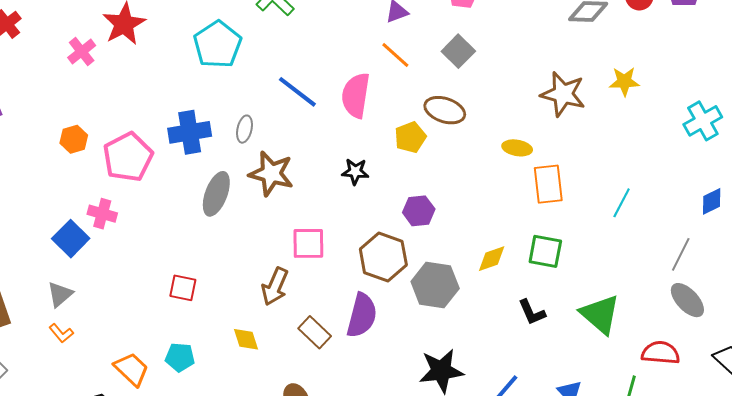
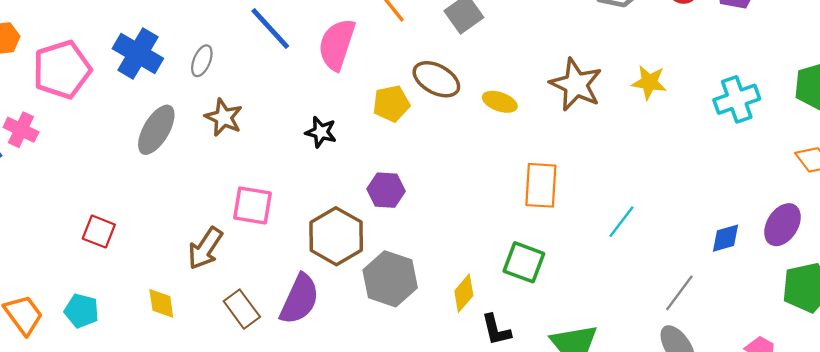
cyan cross: (703, 121) -> (737, 99), moved
blue cross: (190, 132) -> (138, 53), turned 30
yellow ellipse: (517, 148) -> (500, 102), moved
brown star: (271, 174) -> (224, 117), size x0.7
yellow diamond: (492, 259) -> (464, 293), moved, turned -40

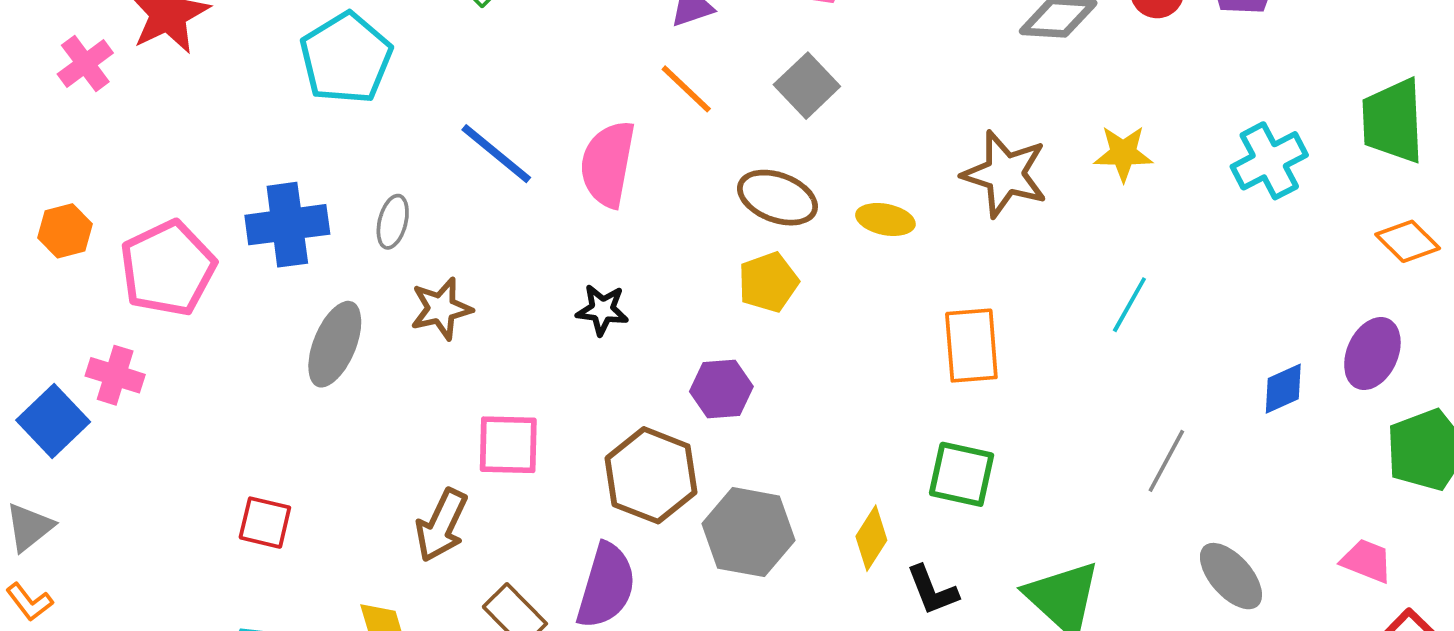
blue cross: (138, 53) -> (287, 225), turned -30
yellow pentagon: (391, 104) -> (768, 282), moved
brown star: (224, 117) -> (441, 309), turned -30
cyan line: (622, 222) -> (1129, 305), moved
gray line: (679, 293) -> (1166, 461), moved

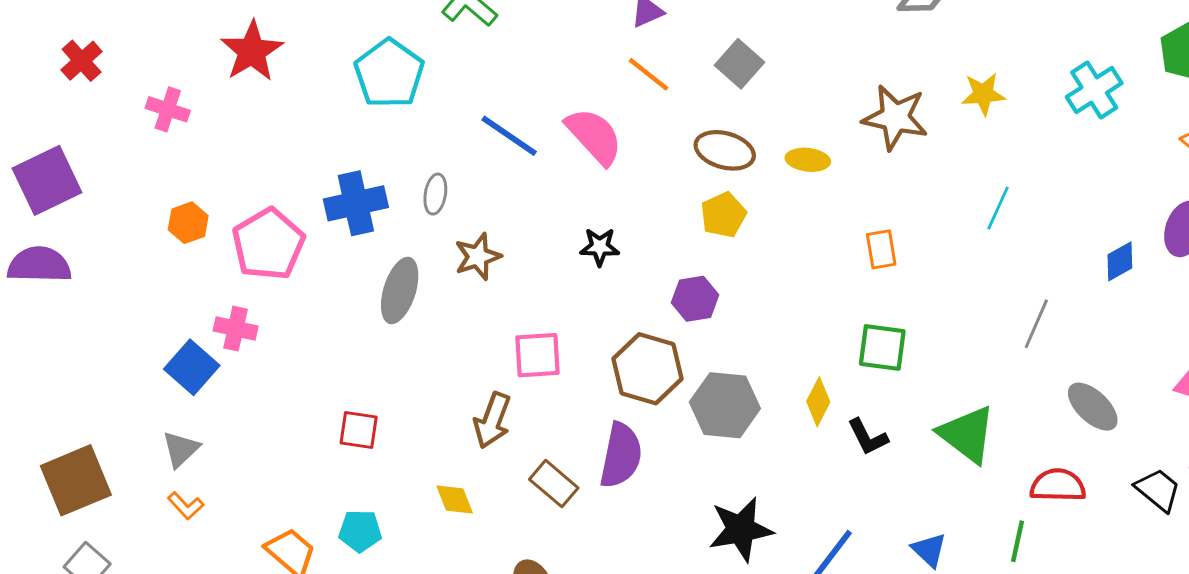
pink cross: (85, 63) -> (168, 109), moved, turned -30
pink semicircle: (608, 164) -> (594, 136), turned 132
orange rectangle: (971, 346) -> (881, 249), size x0.7

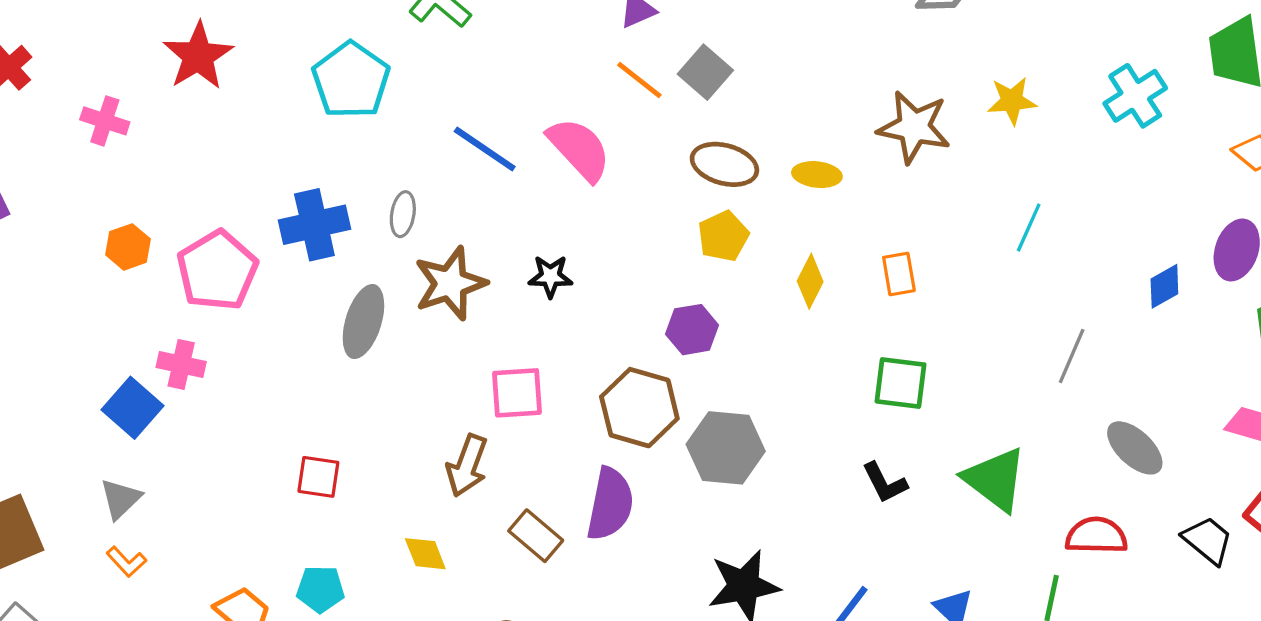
gray square: (740, 64) -> (705, 72), moved
black star: (600, 247) -> (550, 276), moved
brown star: (478, 257) -> (450, 283), size x1.4
yellow diamond: (818, 402) -> (810, 281), moved

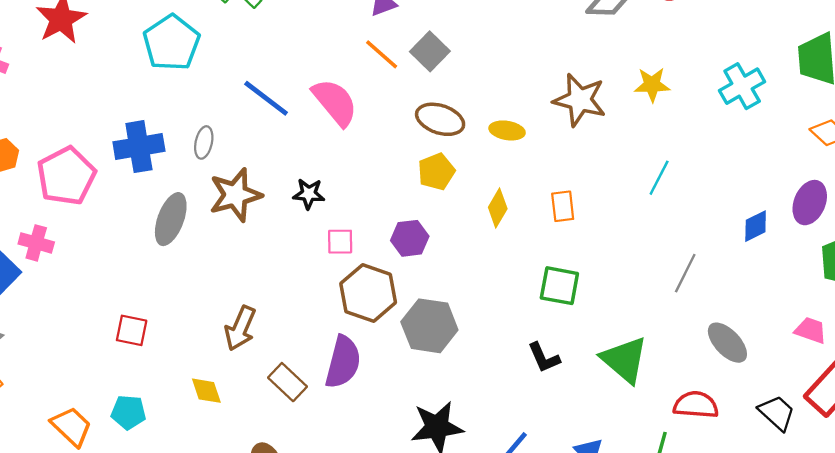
pink square: (517, 393) -> (340, 242), moved, size x0.7

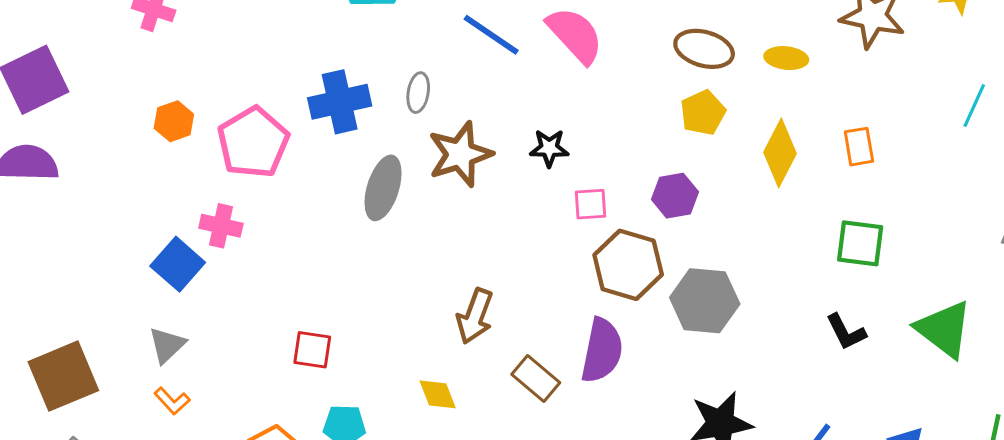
yellow diamond: (498, 208) -> (780, 153), size x1.4
red square: (132, 330) -> (312, 350), moved

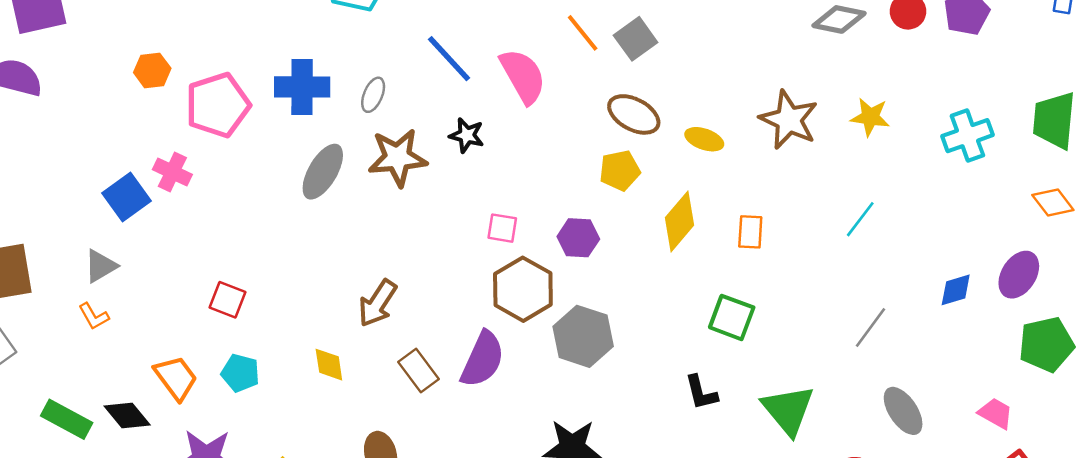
black star: (549, 148) -> (467, 135), moved

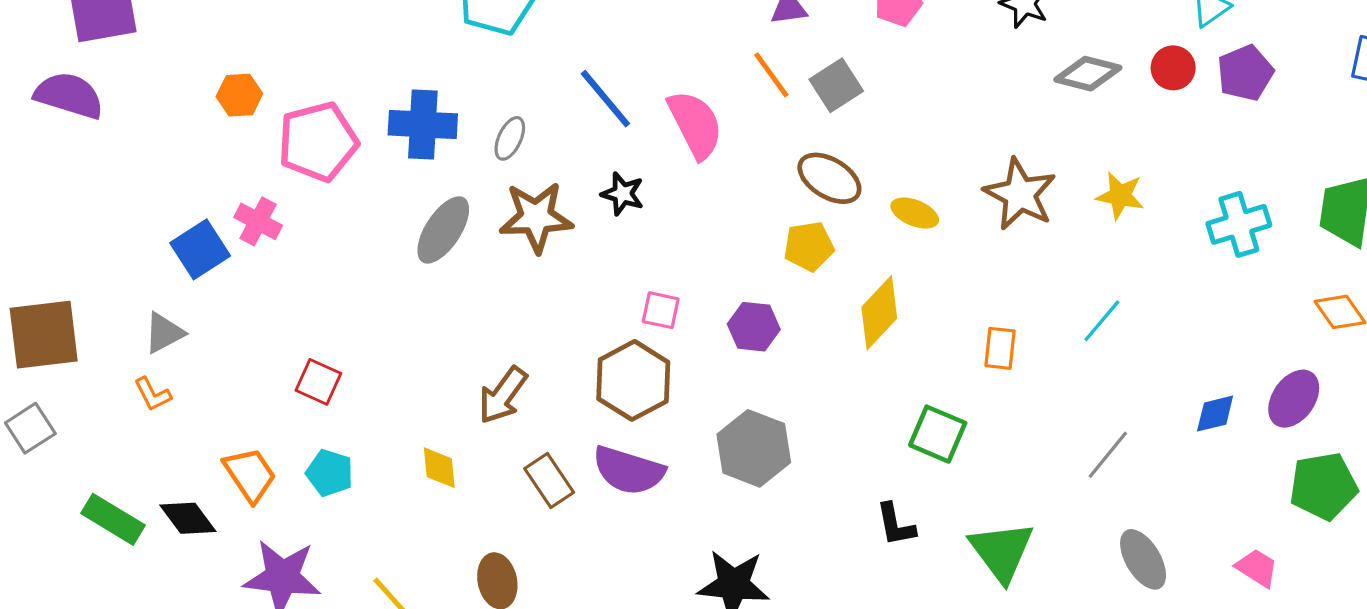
orange rectangle: (750, 232) -> (1000, 348), moved
brown hexagon: (523, 289) -> (633, 380), moved
purple semicircle: (483, 359) -> (629, 470), turned 80

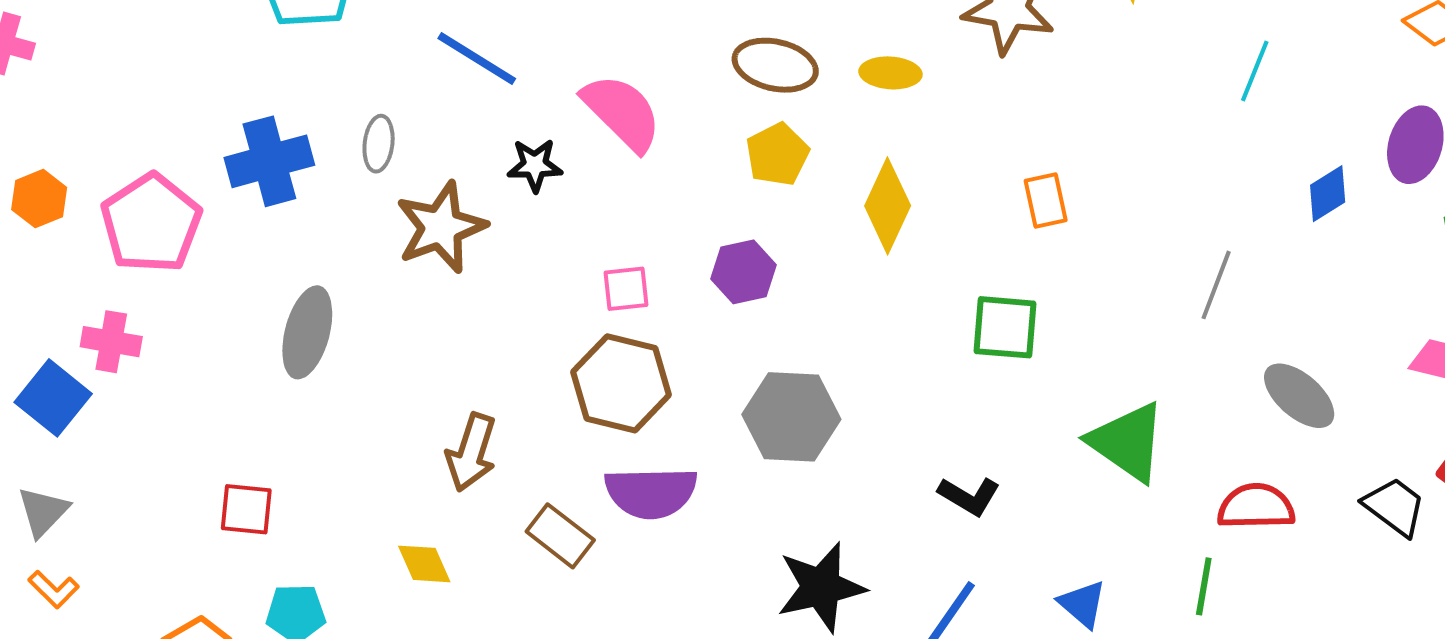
pink semicircle: (695, 124) -> (622, 112), moved
gray ellipse: (443, 230) -> (307, 332), moved
cyan line: (1102, 321) -> (1255, 71), moved
black L-shape: (896, 525) -> (969, 496), moved, turned -30

